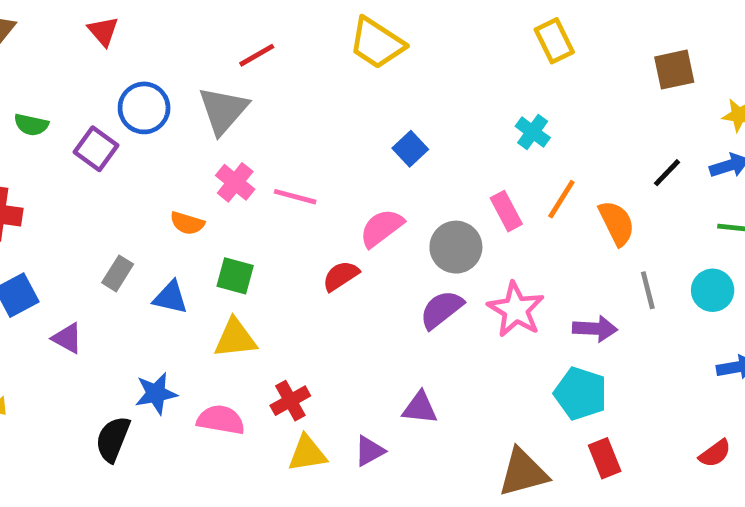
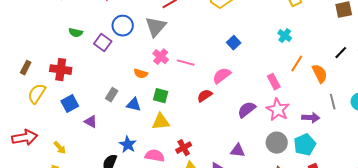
pink rectangle: (506, 211) -> (274, 82), moved
gray circle: (456, 247) -> (277, 143), moved
blue star: (156, 393) -> (128, 145), turned -30
cyan pentagon: (581, 393) -> (305, 145), turned 30

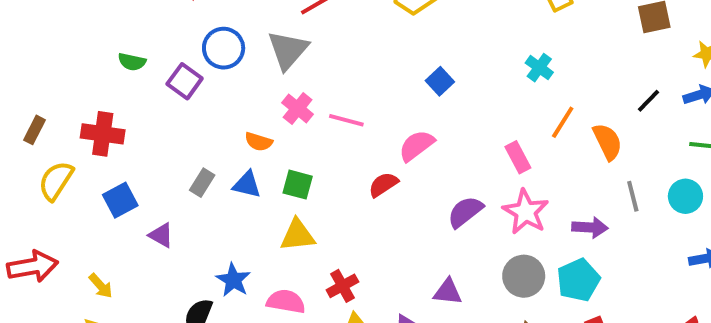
blue triangle: (134, 105) -> (247, 185), moved

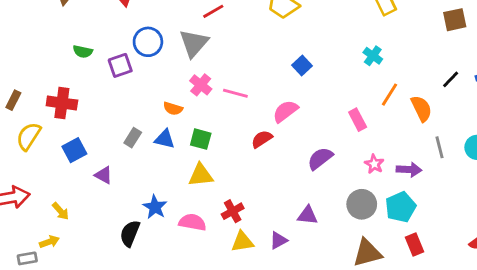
purple square: (185, 81) -> (120, 65), turned 35
pink star: (526, 212) -> (374, 164), moved, size x0.6

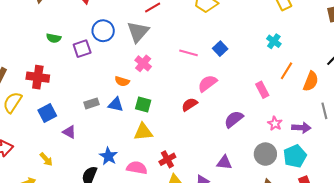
pink line: (235, 93) -> (188, 53), moved
orange semicircle: (421, 108) -> (311, 81), turned 48
gray rectangle: (133, 138) -> (92, 103), turned 40
yellow arrow: (61, 211) -> (46, 159), moved

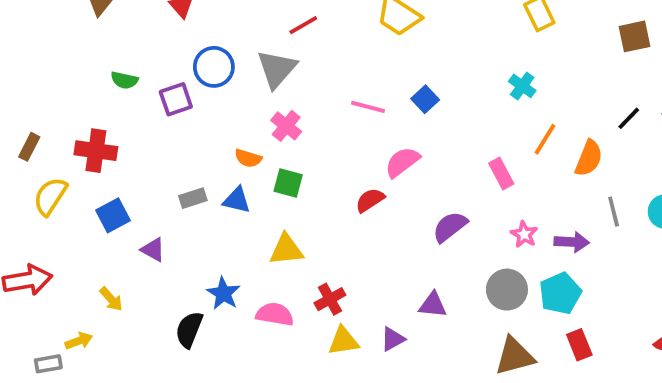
green square: (143, 104) -> (288, 183), moved

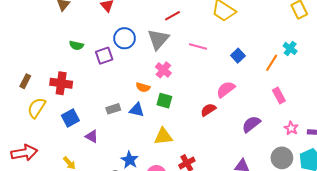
pink line: (368, 107) -> (198, 46), moved
orange line: (545, 139) -> (272, 63), moved

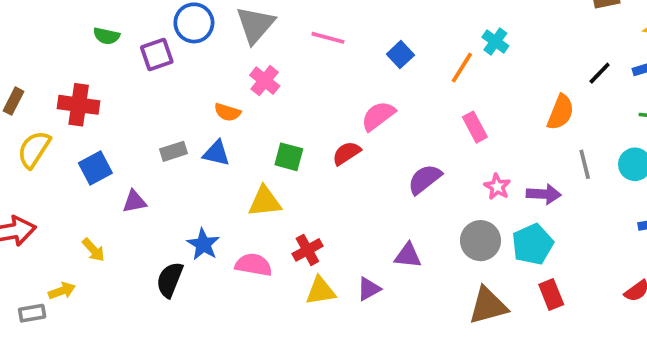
green square: (164, 101) -> (289, 157), moved
purple triangle: (92, 136) -> (134, 202), turned -40

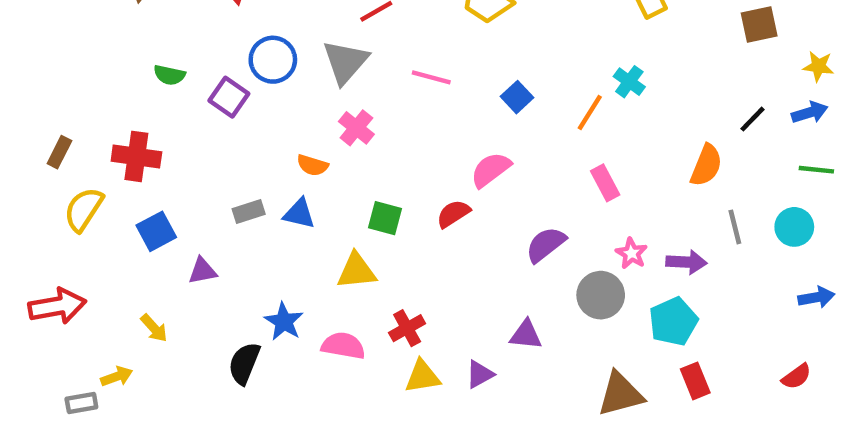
purple square: (157, 55) -> (229, 97), turned -36
gray circle: (480, 241) -> (601, 295), moved

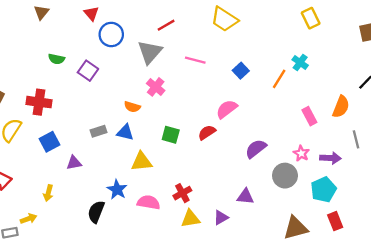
blue circle: (273, 60) -> (111, 34), moved
pink rectangle: (605, 183) -> (309, 116), moved
yellow triangle: (356, 271) -> (142, 162), moved
yellow arrow: (154, 328) -> (48, 193), turned 56

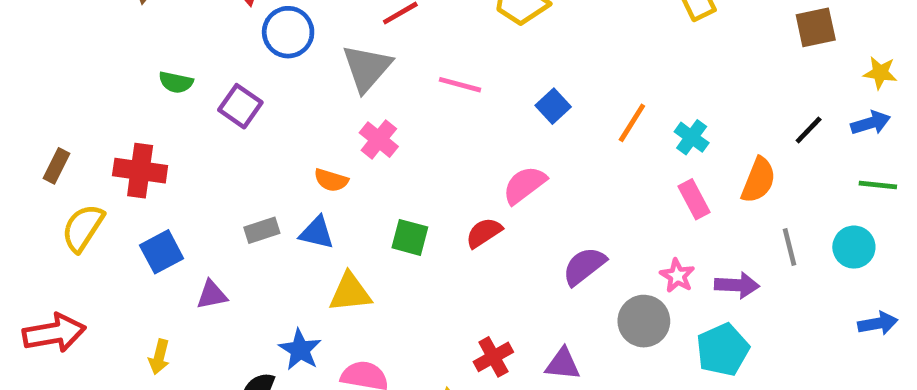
cyan cross: (300, 62) -> (692, 137), moved
red cross: (182, 193) -> (493, 357), moved

